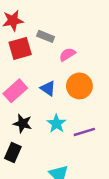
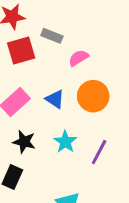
purple line: (84, 132) -> (99, 152), turned -45

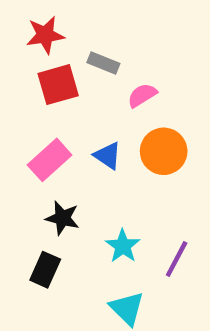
cyan star: (65, 142) -> (123, 246), moved
purple line: (99, 152) -> (177, 259), moved

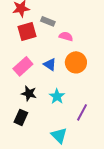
pink semicircle: (142, 95) -> (66, 36), turned 48
cyan star: (123, 246) -> (57, 96), moved

